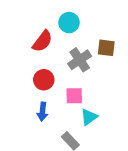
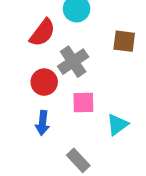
gray cross: (80, 60) -> (73, 62), moved
cyan triangle: (89, 117) -> (117, 125), moved

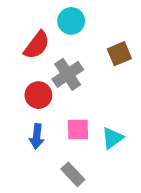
brown square: (124, 41) -> (119, 54), turned -30
pink square: (83, 102) -> (78, 130), moved

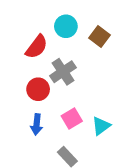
brown square: (119, 54) -> (100, 37), moved, turned -30
pink square: (78, 130) -> (72, 119), turned -30

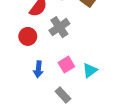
red circle: (38, 89) -> (28, 36), moved

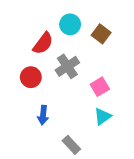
pink square: (66, 65) -> (100, 87), moved

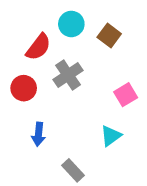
pink square: (100, 87) -> (126, 95), moved

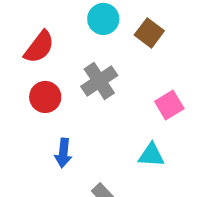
red semicircle: (38, 47) -> (39, 47), moved
cyan triangle: (111, 136) -> (151, 155), turned 40

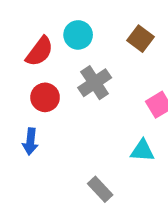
cyan circle: (103, 19) -> (78, 35), moved
blue arrow: (63, 153) -> (30, 141), moved

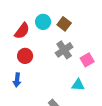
brown square: (141, 39) -> (64, 24), moved
gray cross: (95, 83) -> (64, 50), moved

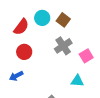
blue arrow: (17, 80) -> (16, 76), turned 56

